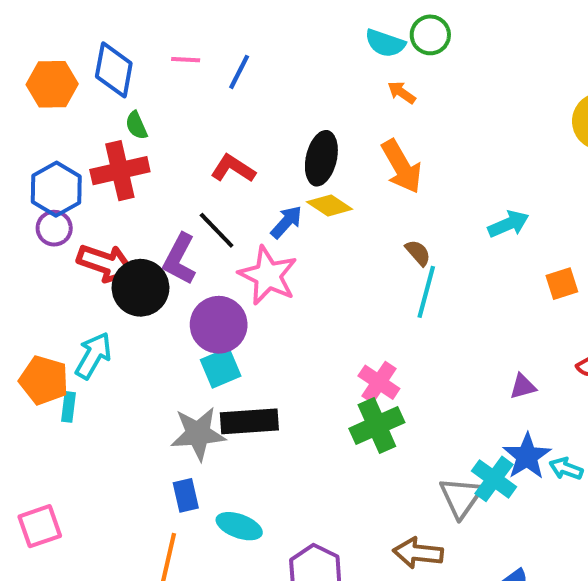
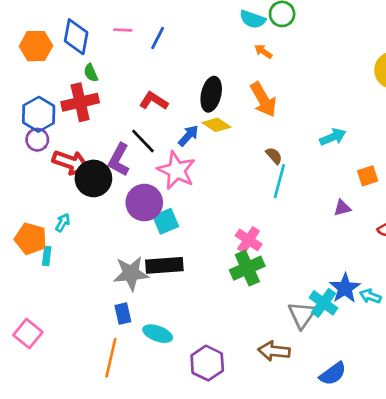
cyan arrow: (93, 356) -> (63, 223), size x0.6
cyan square: (221, 368) -> (166, 221), moved
purple triangle: (523, 386) -> (342, 208), moved
pink square: (40, 526) -> (28, 334), turned -32

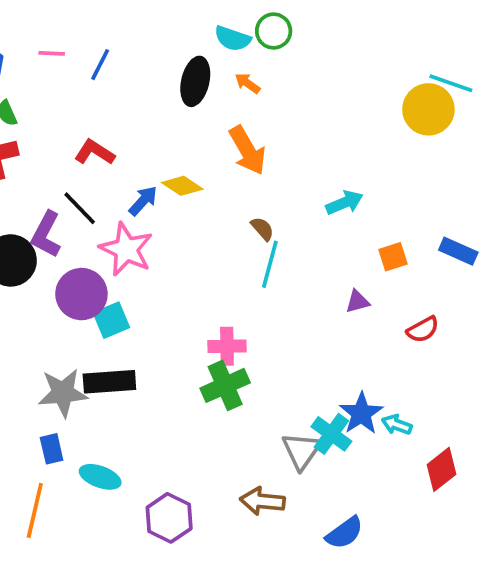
black ellipse: (211, 94) -> (195, 81), moved
pink cross: (249, 240) -> (227, 346), turned -35

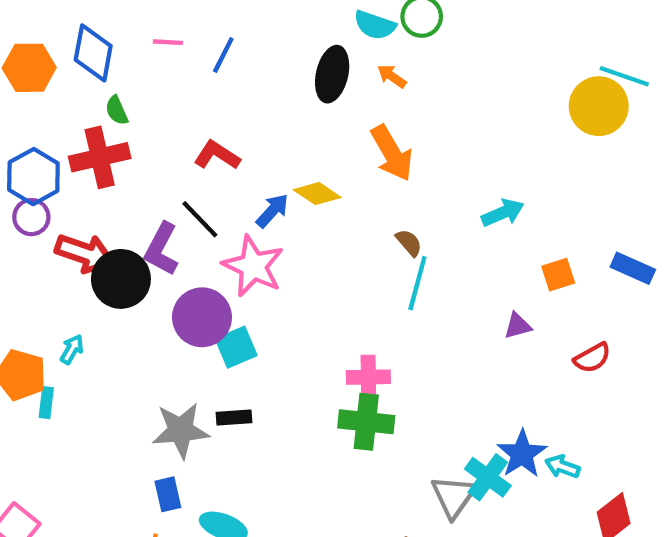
black rectangle: (109, 382) -> (234, 418), size x0.6
green cross: (225, 385) -> (366, 422), turned 30

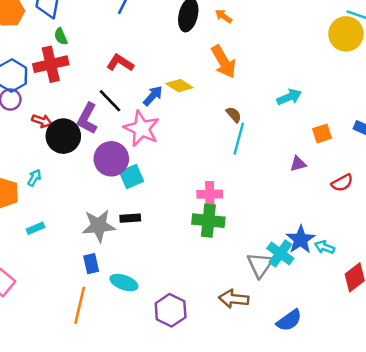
red arrow: (85, 253) -> (42, 121), size x0.6
cyan rectangle: (46, 403) -> (36, 228), moved, turned 60

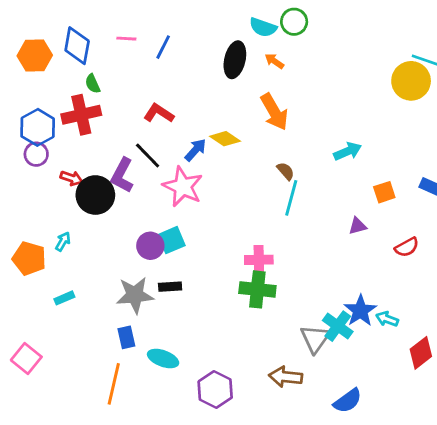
purple circle: (111, 159) -> (150, 246), moved, size x0.7

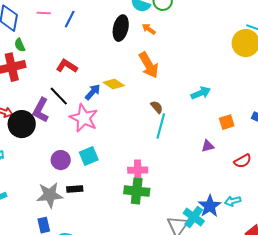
cyan square: (171, 240) -> (89, 156), moved
cyan arrow: (387, 319) -> (233, 201), moved, turned -35

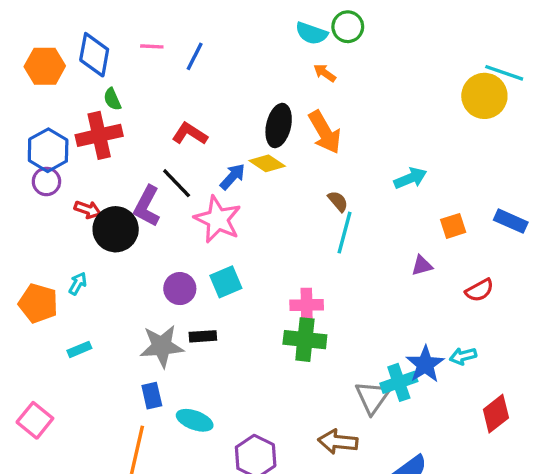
black ellipse: (121, 28) -> (279, 126), moved
cyan cross: (194, 217) -> (399, 382), turned 35

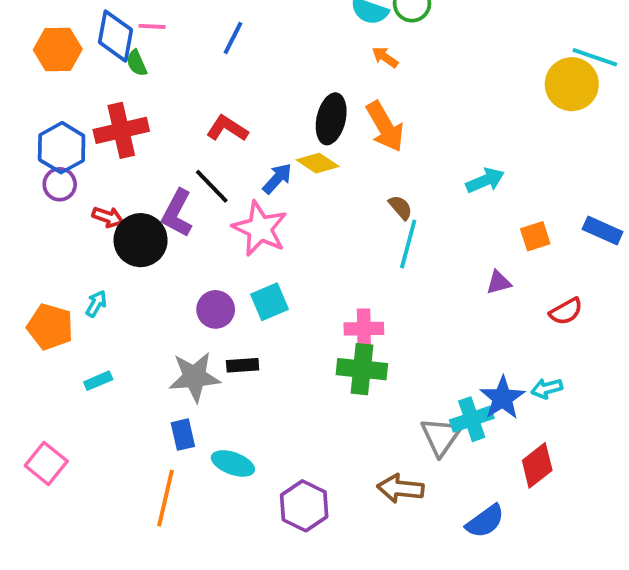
pink line: (152, 46) -> (152, 26), moved
green semicircle: (112, 99) -> (137, 63), moved
red diamond: (496, 414) -> (537, 465), moved

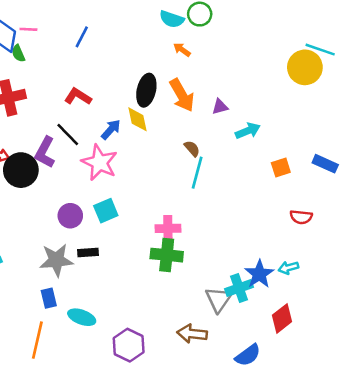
yellow diamond: (318, 163) -> (138, 119), turned 44
purple triangle: (499, 282) -> (220, 107), moved
red semicircle: (566, 311) -> (301, 217), turned 35

